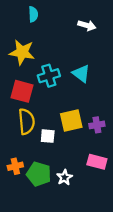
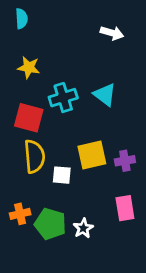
cyan semicircle: (33, 14) -> (22, 19), moved
yellow star: (22, 52) -> (29, 67), size x0.7
pink rectangle: (97, 162) -> (125, 208), turned 66

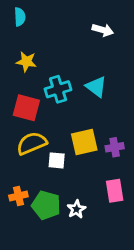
yellow semicircle: (34, 156) -> (32, 143), turned -108

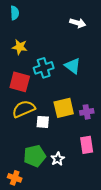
orange cross: (18, 196) -> (15, 178), moved, turned 32
green pentagon: (46, 205) -> (35, 156), turned -30

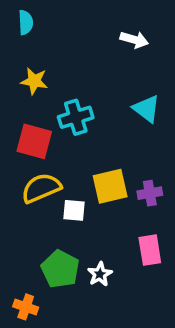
cyan triangle: (73, 66) -> (146, 109), moved
green pentagon: (35, 156) -> (60, 269), turned -30

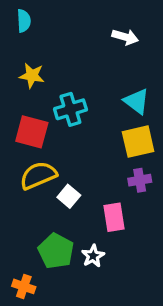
yellow square: (110, 186) -> (138, 142), moved
white square: (74, 210) -> (69, 196), turned 35
pink rectangle: (150, 250) -> (114, 217), moved

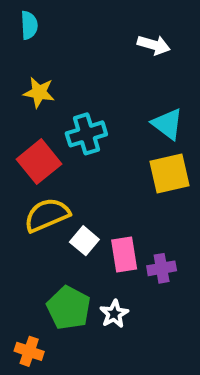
red square: (32, 132) -> (39, 162), turned 36
purple cross: (140, 180) -> (162, 268), moved
pink rectangle: (114, 217) -> (124, 254), moved

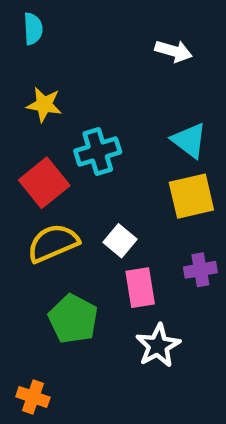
white square: (84, 241) -> (120, 241), moved
purple cross: (162, 268) -> (200, 270), moved
green pentagon: (69, 308) -> (73, 319), moved
white star: (114, 314) -> (158, 346), moved, size x1.4

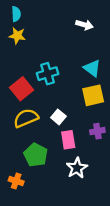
yellow star: (44, 105) -> (17, 36), moved
orange cross: (33, 397) -> (16, 181), moved

